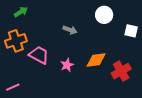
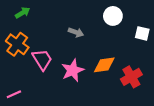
orange cross: (16, 41) -> (17, 44), turned -35
pink trapezoid: (39, 55) -> (42, 59), turned 30
pink star: (67, 65) -> (73, 70), size x1.5

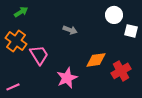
white circle: (113, 16) -> (114, 15), moved
pink star: (73, 70) -> (67, 78), moved

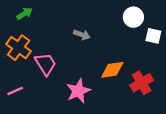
pink line: (13, 87) -> (15, 91), moved

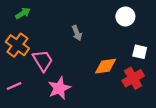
gray arrow: (82, 35) -> (77, 33), turned 48
white square: (153, 36) -> (140, 52), moved
pink star: (78, 91) -> (59, 88), moved

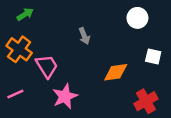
red cross: (133, 78) -> (146, 101), moved

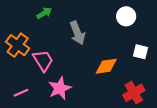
green arrow: (25, 14) -> (44, 13), moved
gray arrow: (84, 36) -> (77, 33), size x1.5
pink line: (15, 94) -> (21, 93), moved

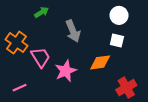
white square: (141, 52) -> (117, 41), moved
pink star: (60, 88) -> (66, 71), moved

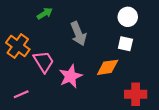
red cross: (126, 88) -> (136, 94), turned 30

